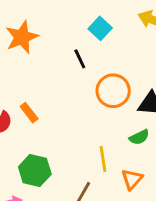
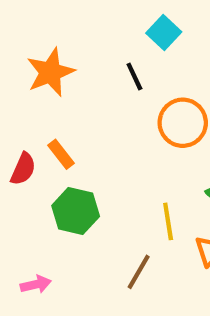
orange star: (22, 37) -> (50, 72), moved
green hexagon: (35, 171) -> (76, 211), moved

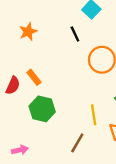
orange star: (50, 72) -> (28, 32), size x0.7

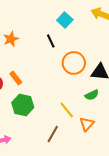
yellow line: (94, 115) -> (67, 110), turned -30

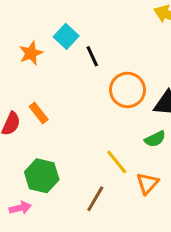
cyan square: (65, 20) -> (66, 36), moved
green hexagon: (23, 105) -> (42, 176), moved

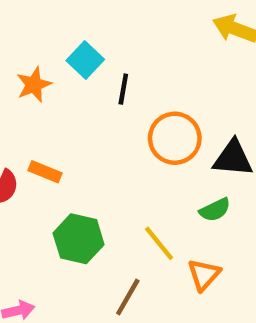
black line: (92, 56) -> (123, 89), turned 35
orange rectangle: (39, 113) -> (45, 172), turned -30
green hexagon: (42, 176) -> (79, 239), moved

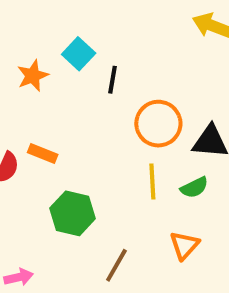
yellow line: (159, 243) -> (152, 181), moved, turned 36

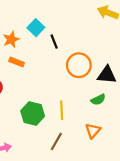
black line: (112, 80) -> (54, 42), turned -32
orange rectangle: (43, 154) -> (17, 62), moved
yellow line: (152, 181) -> (62, 110), moved

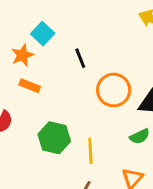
cyan square: (36, 28) -> (43, 34), moved
green hexagon: (33, 114) -> (54, 138), moved

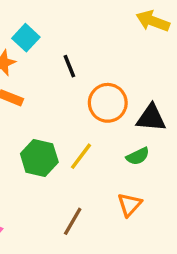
yellow line: (90, 151) -> (81, 156), moved, turned 40

